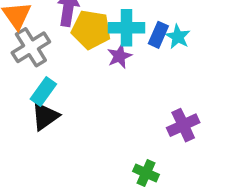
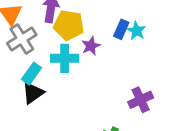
cyan cross: (127, 28) -> (65, 58), moved

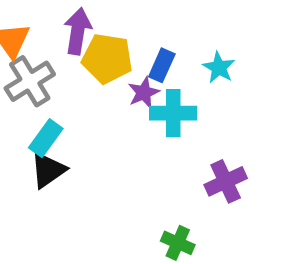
blue rectangle: (121, 29) -> (162, 65), moved
cyan cross: (65, 58) -> (173, 113), moved

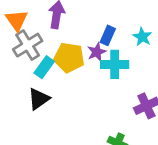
yellow pentagon: (107, 58) -> (69, 58), moved
cyan rectangle: (46, 138) -> (44, 67), moved

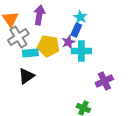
cyan star: (142, 37) -> (80, 17), moved
cyan rectangle: (44, 67) -> (30, 53), turned 49

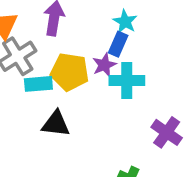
black triangle: (26, 76) -> (56, 124), moved, turned 42
purple cross: (104, 81) -> (167, 132), turned -30

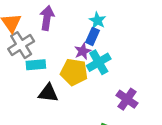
yellow pentagon: (70, 72) -> (74, 72), moved
cyan cross: (127, 80) -> (99, 62), turned -30

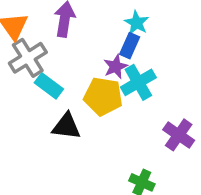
cyan rectangle: (36, 65) -> (49, 86), turned 42

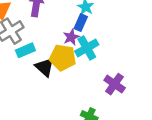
cyan rectangle: (49, 86) -> (25, 50), turned -60
black triangle: (66, 126) -> (45, 67), moved, turned 35

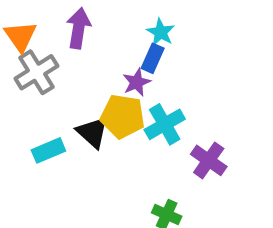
cyan cross: (87, 48) -> (165, 124), moved
cyan rectangle: (25, 50) -> (48, 150), moved

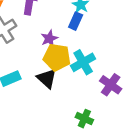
purple star: (137, 82) -> (49, 39), moved
black triangle: (93, 132) -> (47, 79), moved

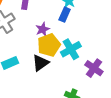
yellow pentagon: (57, 57) -> (49, 45), turned -30
black triangle: (47, 79) -> (40, 63), turned 42

